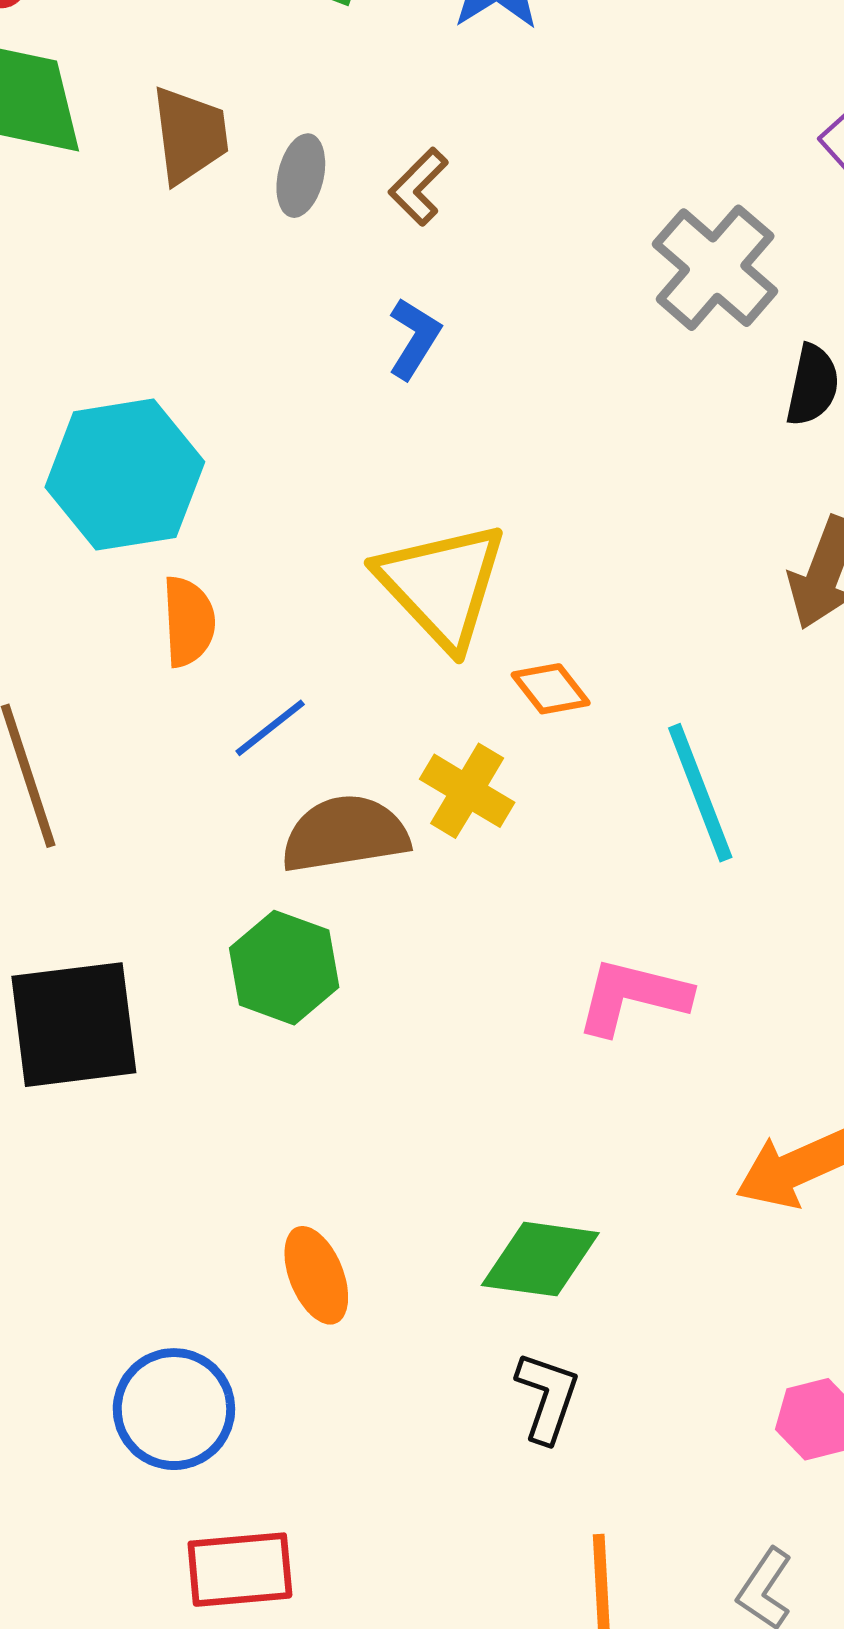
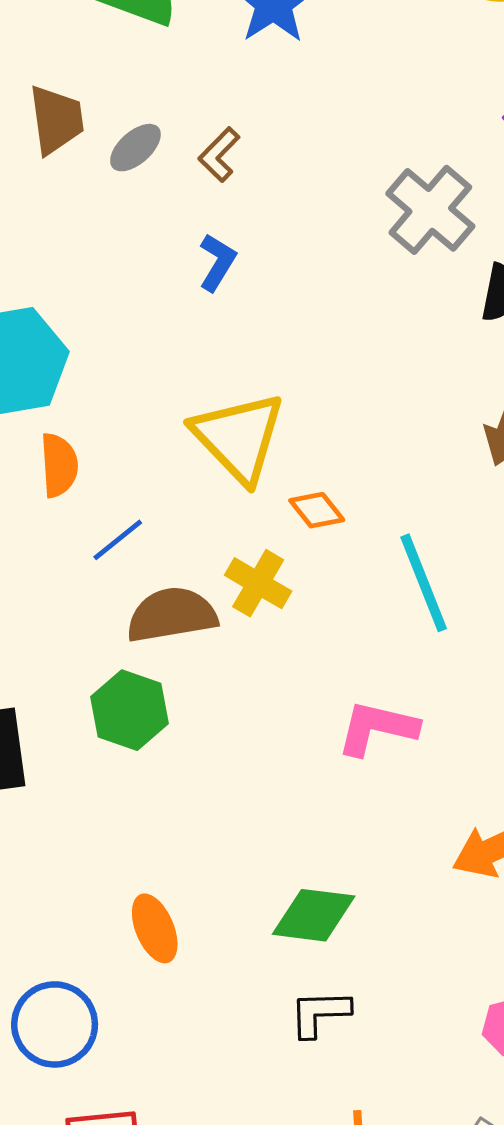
gray ellipse: (301, 176) -> (135, 148), turned 36
black L-shape: (547, 1397) -> (320, 1013), turned -110

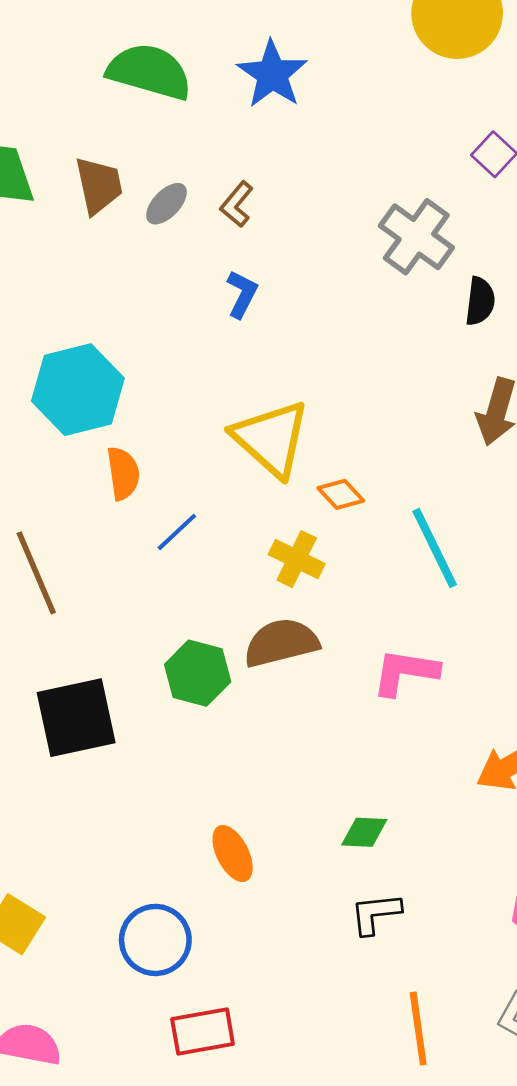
brown semicircle: (172, 615) -> (281, 643), moved
green diamond: (314, 915) -> (364, 832), size x0.7

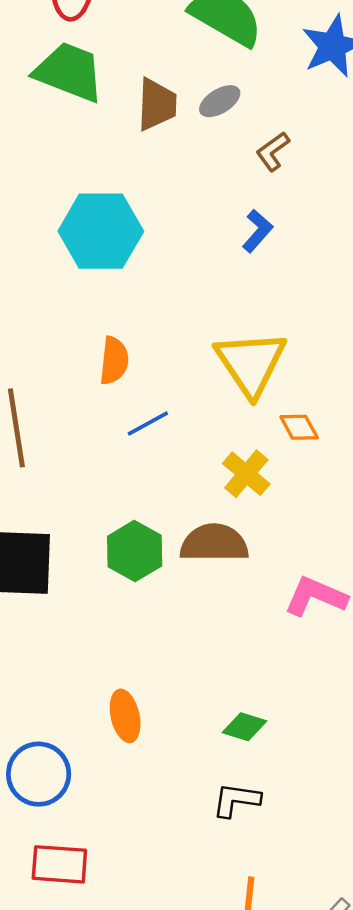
gray ellipse: (166, 204) -> (220, 101), moved
cyan hexagon: (78, 390) -> (101, 231), moved

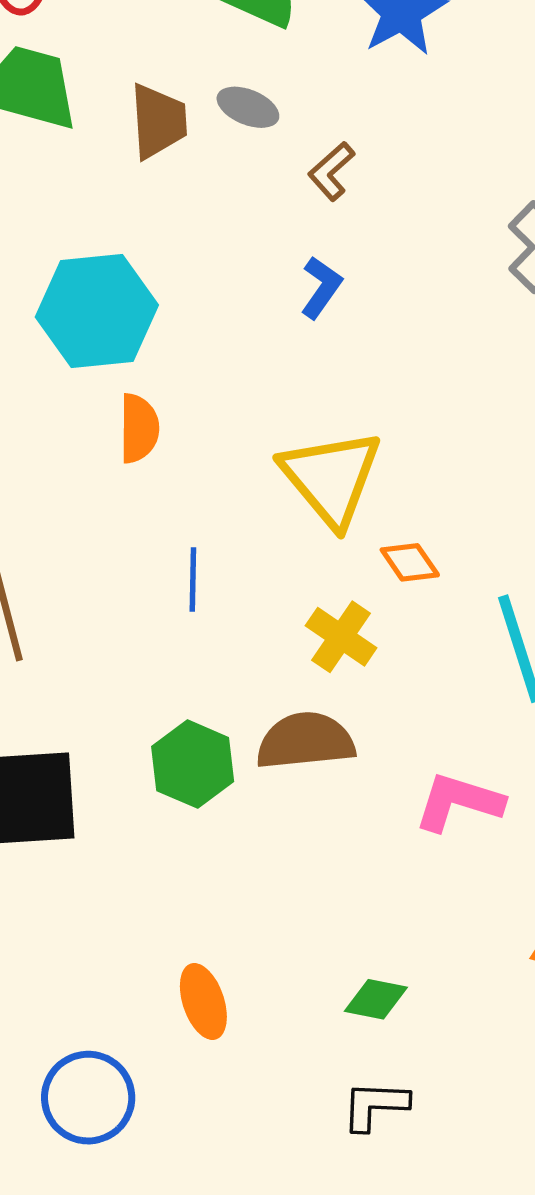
gray ellipse: (220, 101) -> (248, 107), turned 60
orange semicircle: (114, 361) -> (139, 428), moved
blue line: (148, 424) -> (193, 579), turned -54

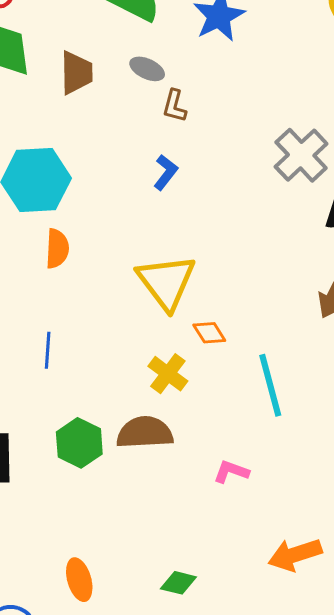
gray ellipse: (248, 107) -> (147, 69), moved
brown L-shape: (331, 171) -> (174, 106), turned -36
blue line: (193, 579) -> (48, 350), moved
pink L-shape: (459, 802) -> (231, 472), size x0.7

